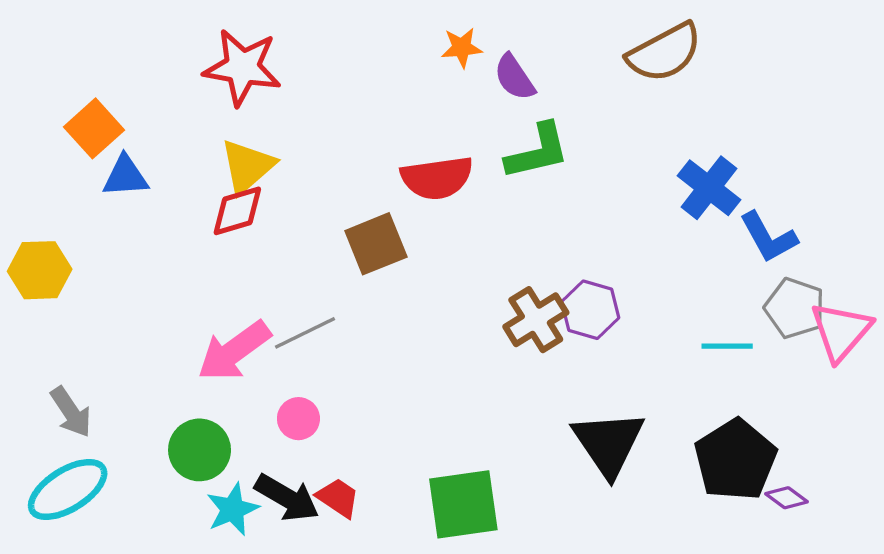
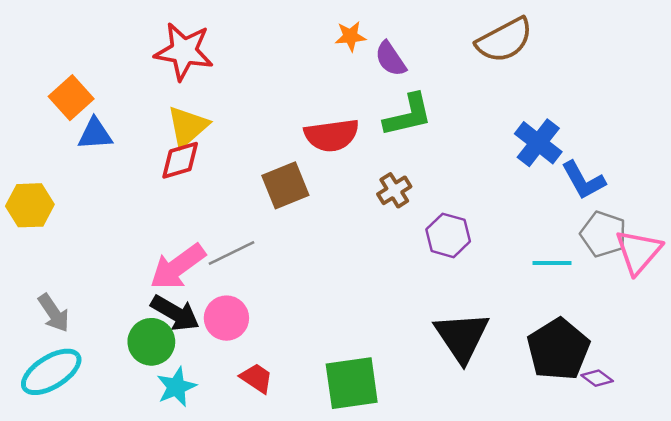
brown cross: (536, 320) -> (394, 190), moved, size x0.7
pink circle: (298, 419) -> (226, 318), size x1.4
black arrow: (287, 498) -> (175, 313), moved

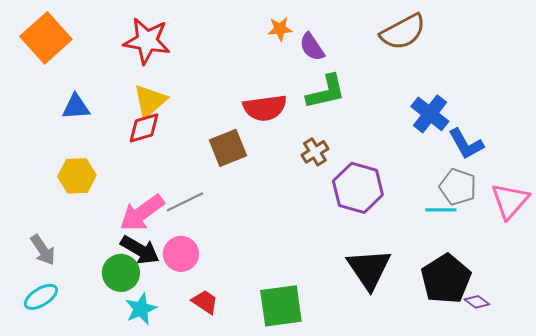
orange square: (71, 98) -> (46, 38), moved, size x1.4
yellow hexagon: (30, 205) -> (77, 176), moved
gray pentagon: (603, 234) -> (458, 187), moved
purple hexagon: (448, 235) -> (358, 188), size x1.4
cyan ellipse: (51, 372) -> (41, 297), size x0.7

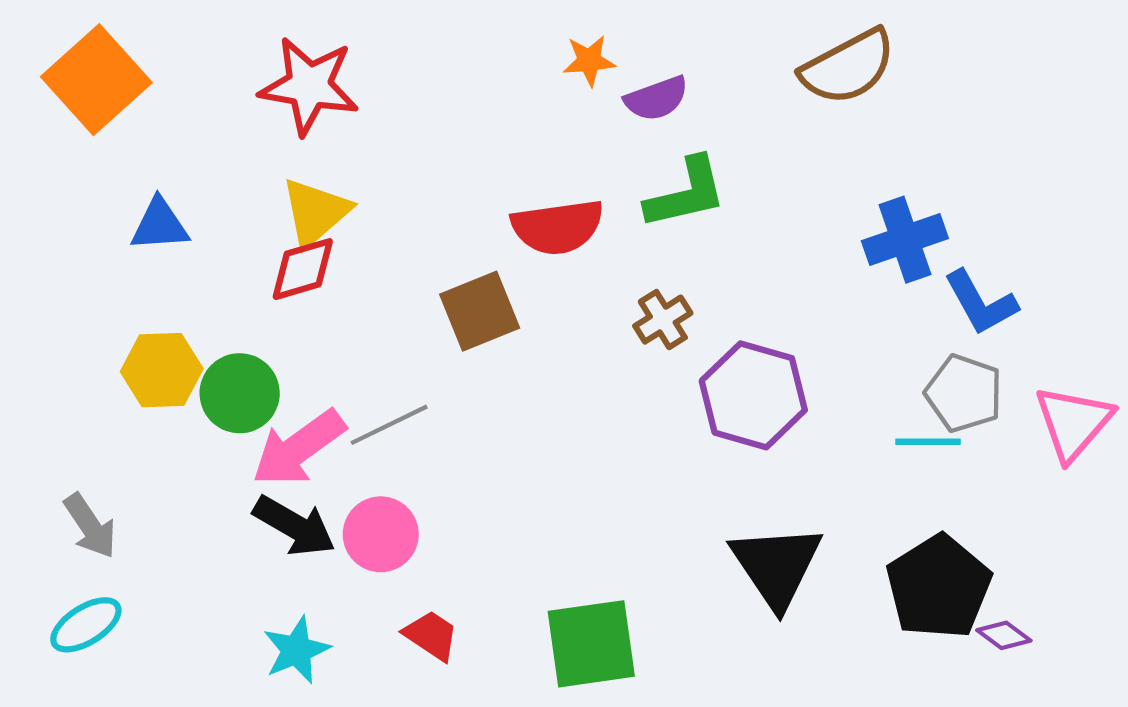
purple semicircle: (312, 47) -> (656, 98), turned -76
blue cross: (430, 114) -> (905, 240), turned 33
green circle: (121, 273) -> (240, 393), moved

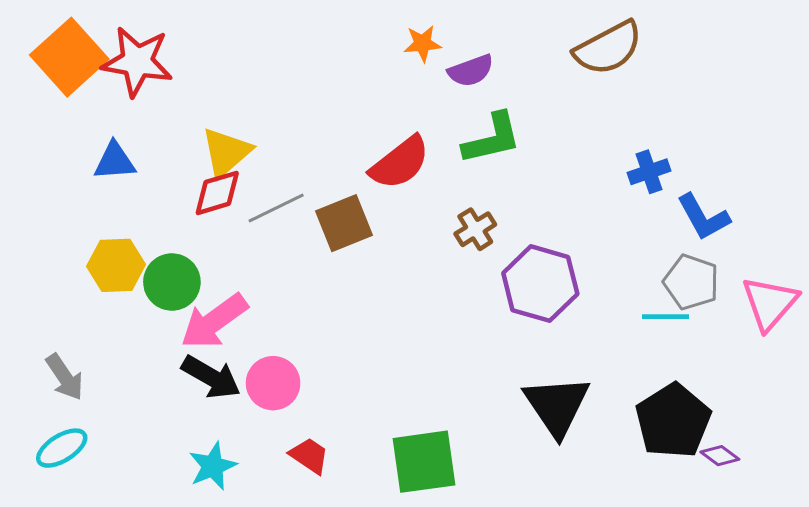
red star: (309, 86) -> (137, 62), moved
red semicircle: (558, 227) -> (400, 163), turned -30
blue cross: (905, 240) -> (649, 172), size x0.7
gray line: (389, 425) -> (276, 208), moved

